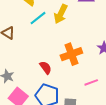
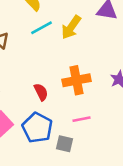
pink line: (91, 82) -> (82, 119), moved

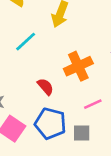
cyan line: (42, 28) -> (26, 42), moved

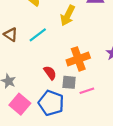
gray square: (82, 133) -> (69, 82), moved

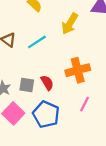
gray square: (69, 82) -> (27, 85), moved
pink line: (87, 91) -> (85, 104), turned -48

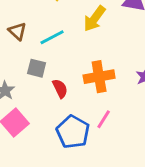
gray square: (27, 85) -> (37, 68), moved
blue pentagon: (46, 114) -> (73, 132), moved

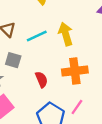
yellow arrow: (94, 19) -> (66, 34), moved, turned 125
gray square: (37, 68) -> (13, 60), moved

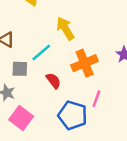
cyan line: (37, 36) -> (41, 53), moved

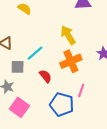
yellow arrow: (65, 29) -> (68, 35), moved

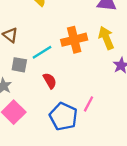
yellow arrow: (68, 35) -> (106, 38), moved
orange cross: (71, 61) -> (74, 40), moved

